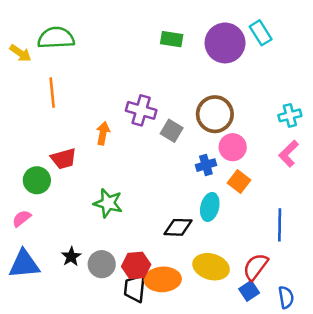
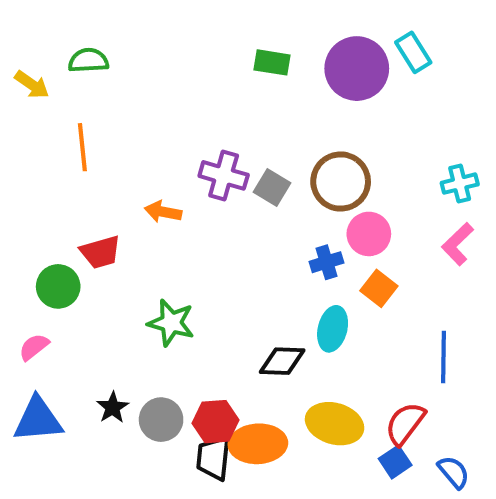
green semicircle: (56, 38) -> (88, 60), size x0.7
gray square: (172, 131) -> (272, 188), moved
orange arrow: (103, 133) -> (163, 212), turned -90
blue semicircle: (286, 297) -> (454, 472), turned -30

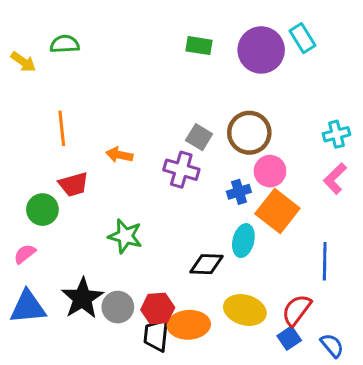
orange line: (82, 147) -> (62, 128), moved
purple cross: (224, 175) -> (181, 170), moved
orange square: (379, 288) -> (277, 211), size x1.6
black star: (113, 407) -> (82, 298), size x1.8

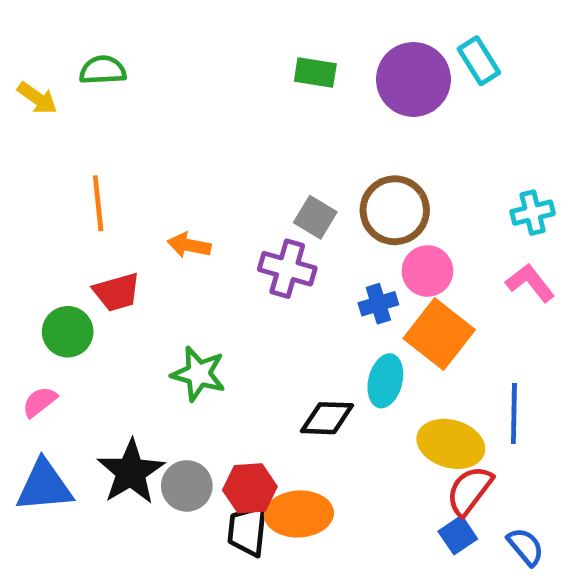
pink L-shape: (335, 179) -> (530, 283), turned 96
yellow ellipse: (245, 310) -> (451, 444), moved

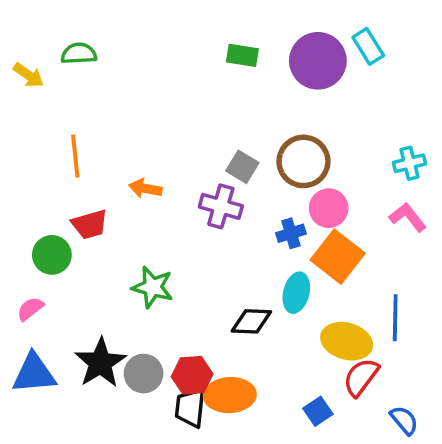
blue square: (458, 535) -> (318, 411), moved

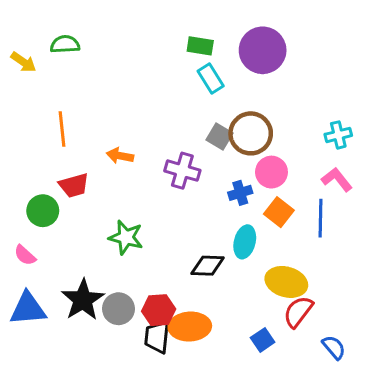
cyan rectangle: (368, 46) -> (211, 78), moved
gray square: (242, 167) -> (219, 136), moved
orange square: (338, 257) -> (279, 212), size x0.7
pink semicircle: (30, 309) -> (25, 255), turned -100
blue line: (395, 318) -> (320, 218), moved

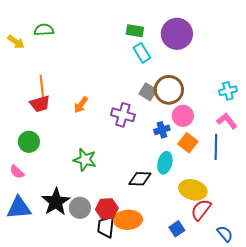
orange arrow: (120, 156) -> (81, 105), turned -66
red trapezoid: (74, 185) -> (40, 104), moved

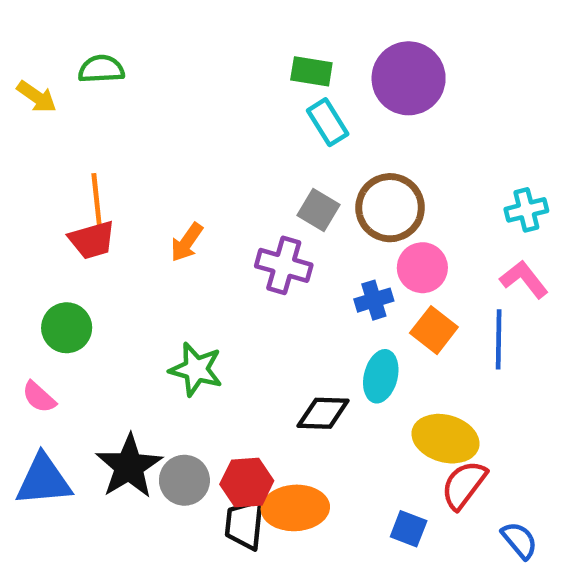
gray square: (148, 92) -> (318, 210), moved
blue square: (177, 229) -> (409, 529), turned -35

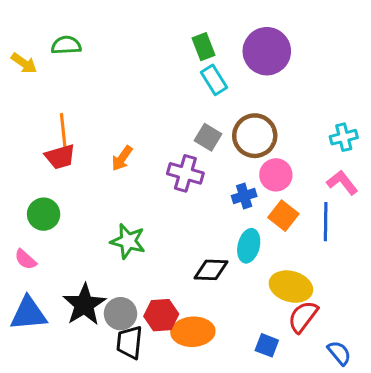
green rectangle: (311, 71) -> (203, 47), turned 60
black trapezoid: (244, 524) -> (130, 342), moved

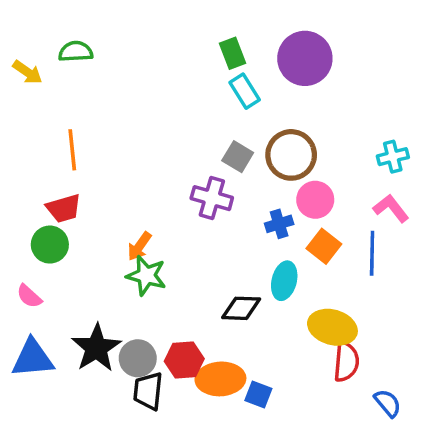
red trapezoid: (60, 157) -> (64, 208), moved
orange arrow: (122, 158) -> (139, 246), moved
red semicircle: (303, 317) -> (346, 362), turned 148
blue square: (267, 345) -> (258, 394), moved

